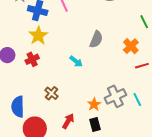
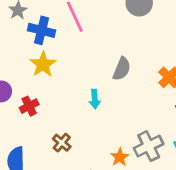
red cross: (32, 59) -> (29, 106), moved
cyan arrow: (76, 61) -> (95, 99), turned 48

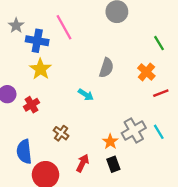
cyan arrow: (95, 99) -> (86, 95), turned -49

